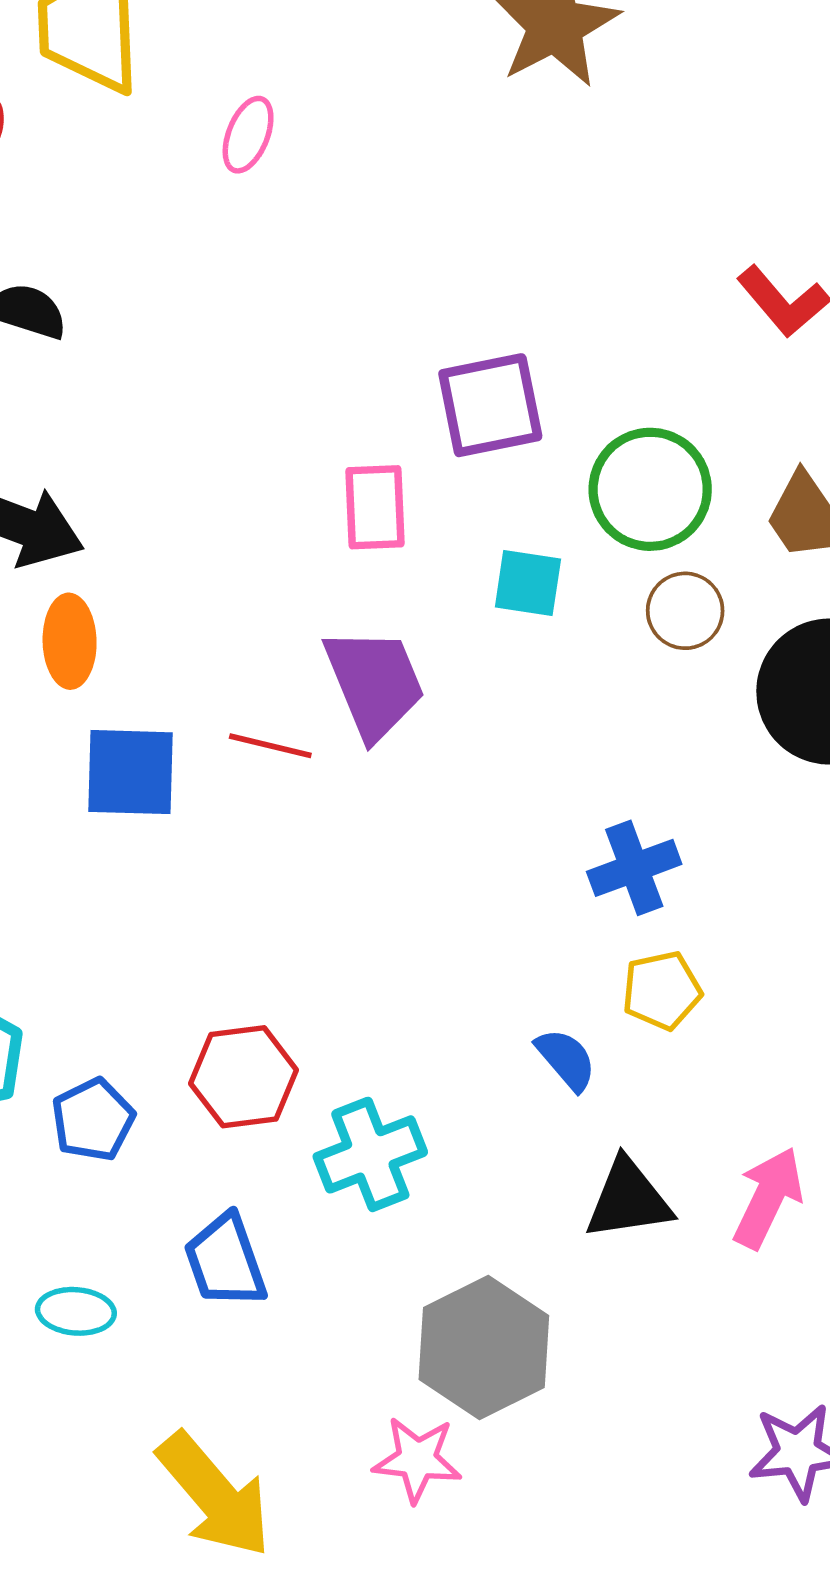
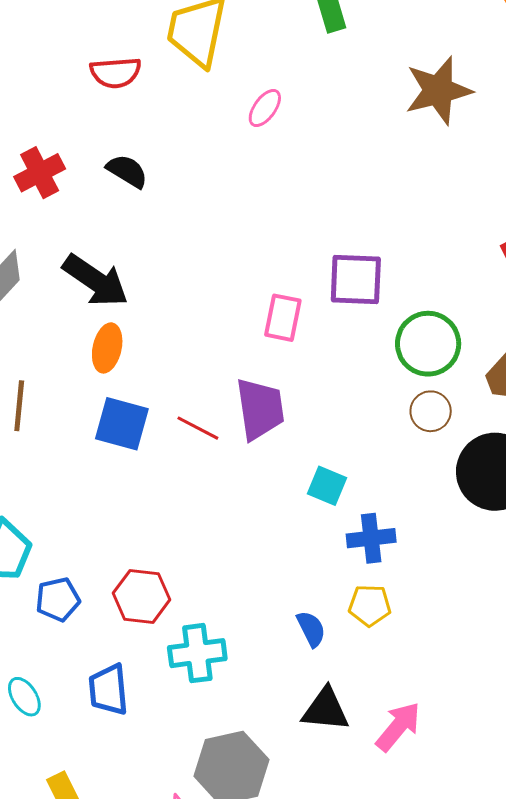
cyan square: (528, 583) -> (327, 486), moved
cyan ellipse: (76, 1311) -> (24, 697), turned 39

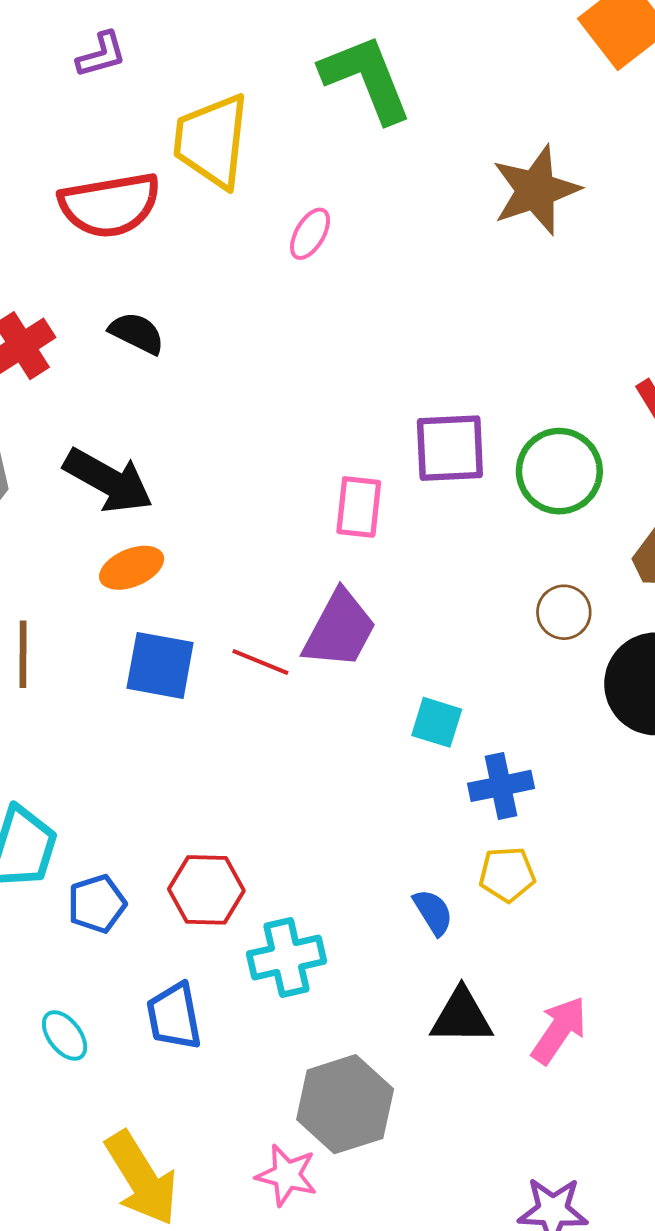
red semicircle: (116, 73) -> (110, 205), size x1.5
green circle: (428, 344) -> (559, 471), moved
orange ellipse: (107, 348) -> (132, 568), turned 60
purple trapezoid: (260, 409) -> (340, 629), turned 42

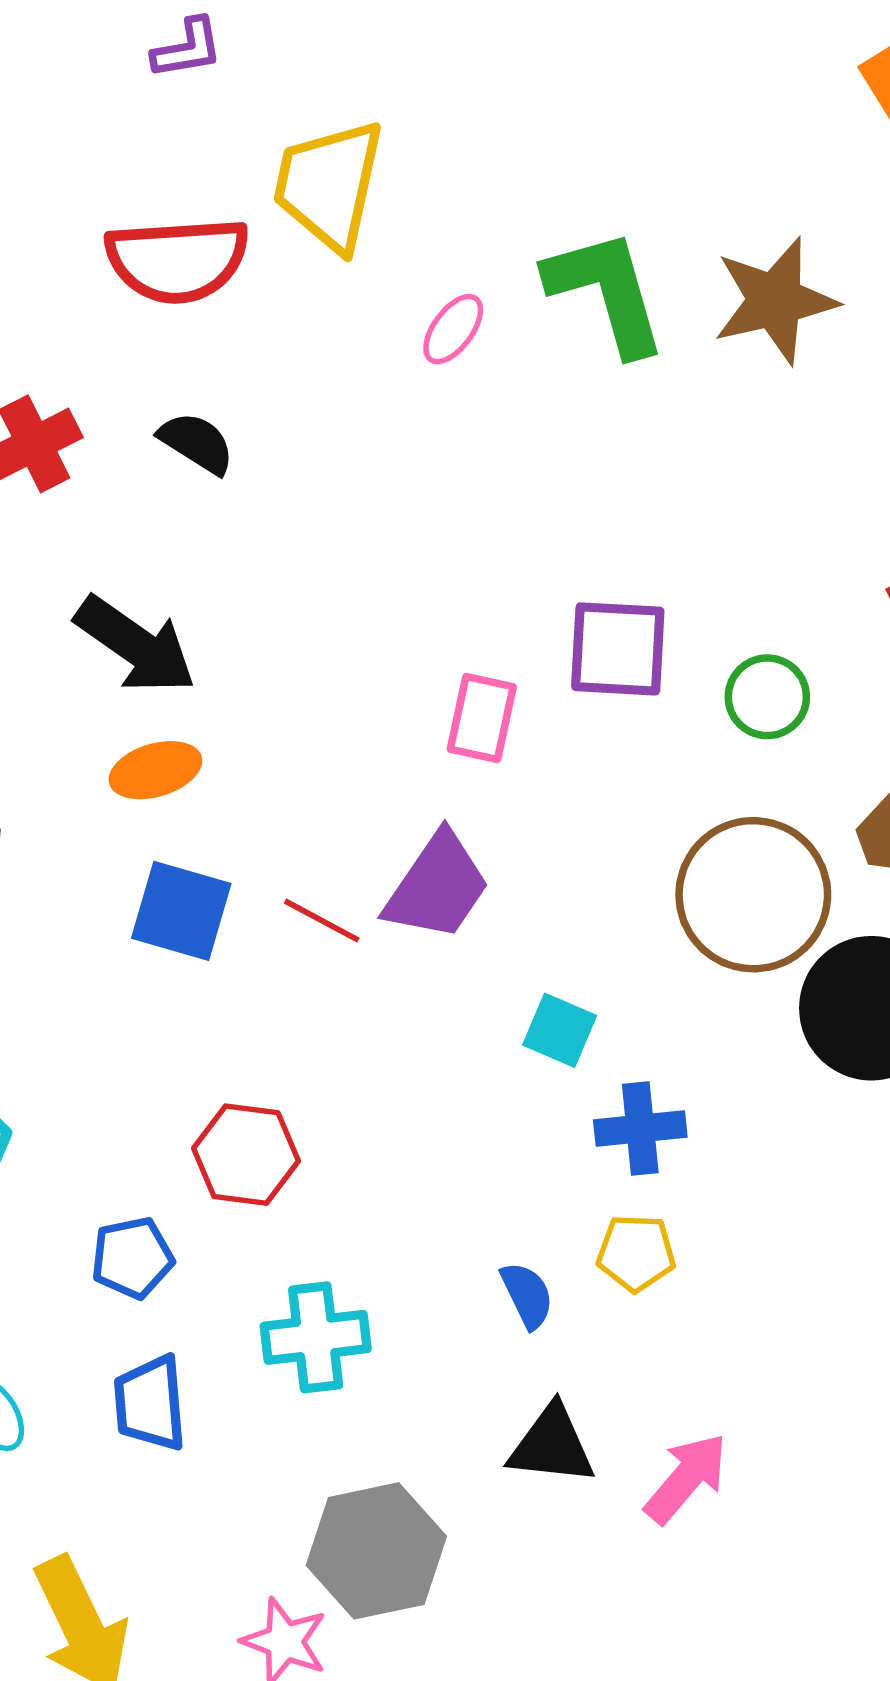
green L-shape: (366, 78) -> (606, 292), moved
green circle: (559, 471) -> (767, 697), size x0.7
brown circle: (564, 612) -> (753, 895), size x2.0
red hexagon: (206, 890) -> (246, 1155), moved
blue pentagon: (97, 904) -> (132, 1258), moved

